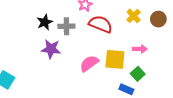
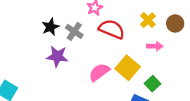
gray cross: (66, 26) -> (74, 31), turned 35
pink arrow: (140, 49) -> (155, 46), moved
yellow square: (115, 59) -> (128, 68), turned 35

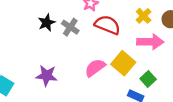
pink arrow: (155, 46) -> (150, 42), size x1.6
purple star: (57, 56) -> (47, 76), moved

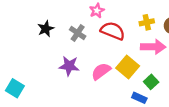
yellow cross: (144, 16) -> (147, 22), turned 32
black star: (47, 23) -> (46, 29), moved
purple star: (47, 76) -> (69, 66), moved

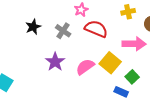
yellow cross: (147, 22) -> (128, 12), moved
purple star: (69, 66) -> (55, 62), turned 30

